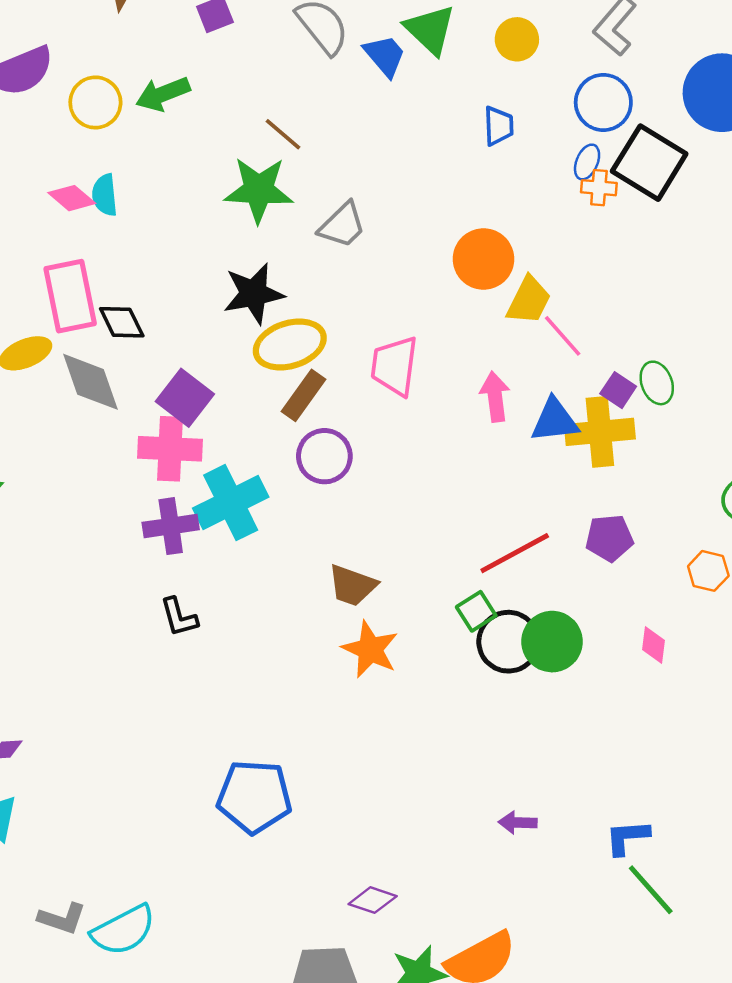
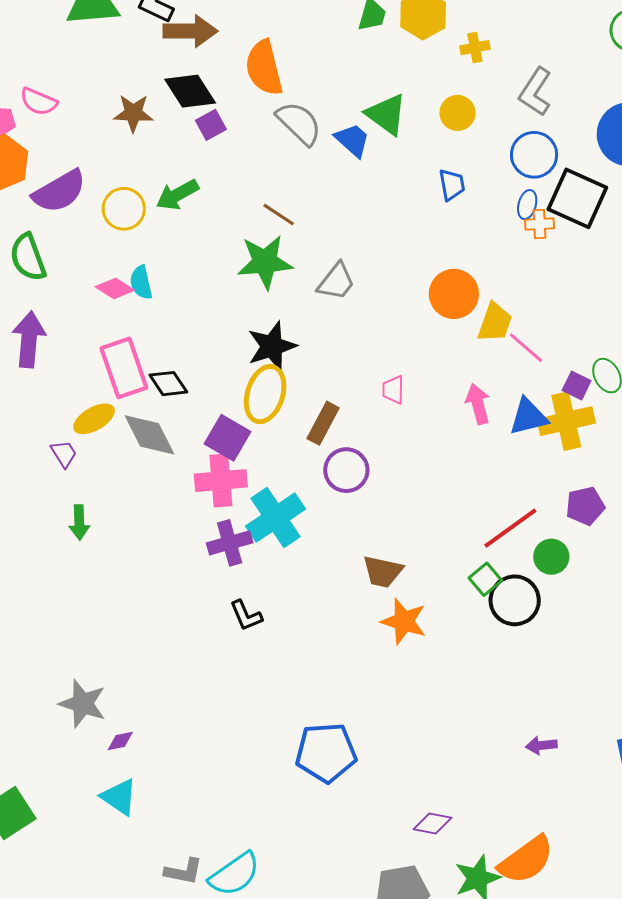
yellow ellipse: (290, 345) -> (265, 394), moved, turned -48
pink trapezoid: (394, 366) -> (393, 390), size x0.6
green circle: (552, 642) -> (551, 557), moved, size x0.7

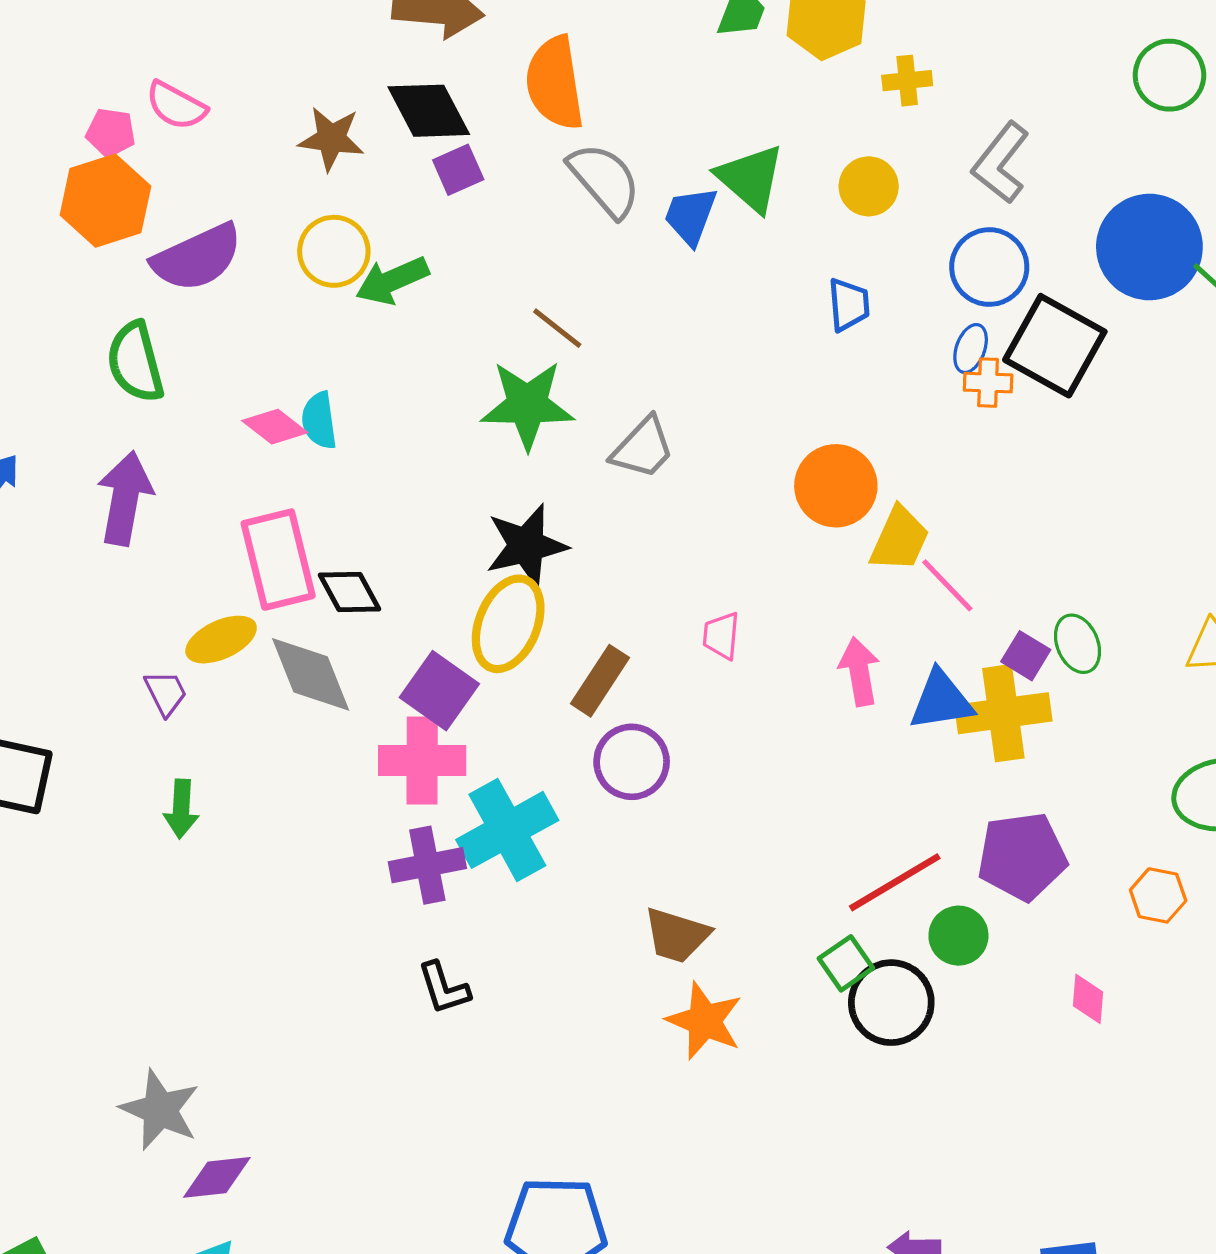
blue trapezoid: (352, 140) -> (690, 216), turned -117
yellow circle: (124, 209) -> (334, 251), moved
purple pentagon: (585, 506) -> (1022, 856), size x1.4
purple diamond: (120, 741) -> (217, 1177), size x1.5

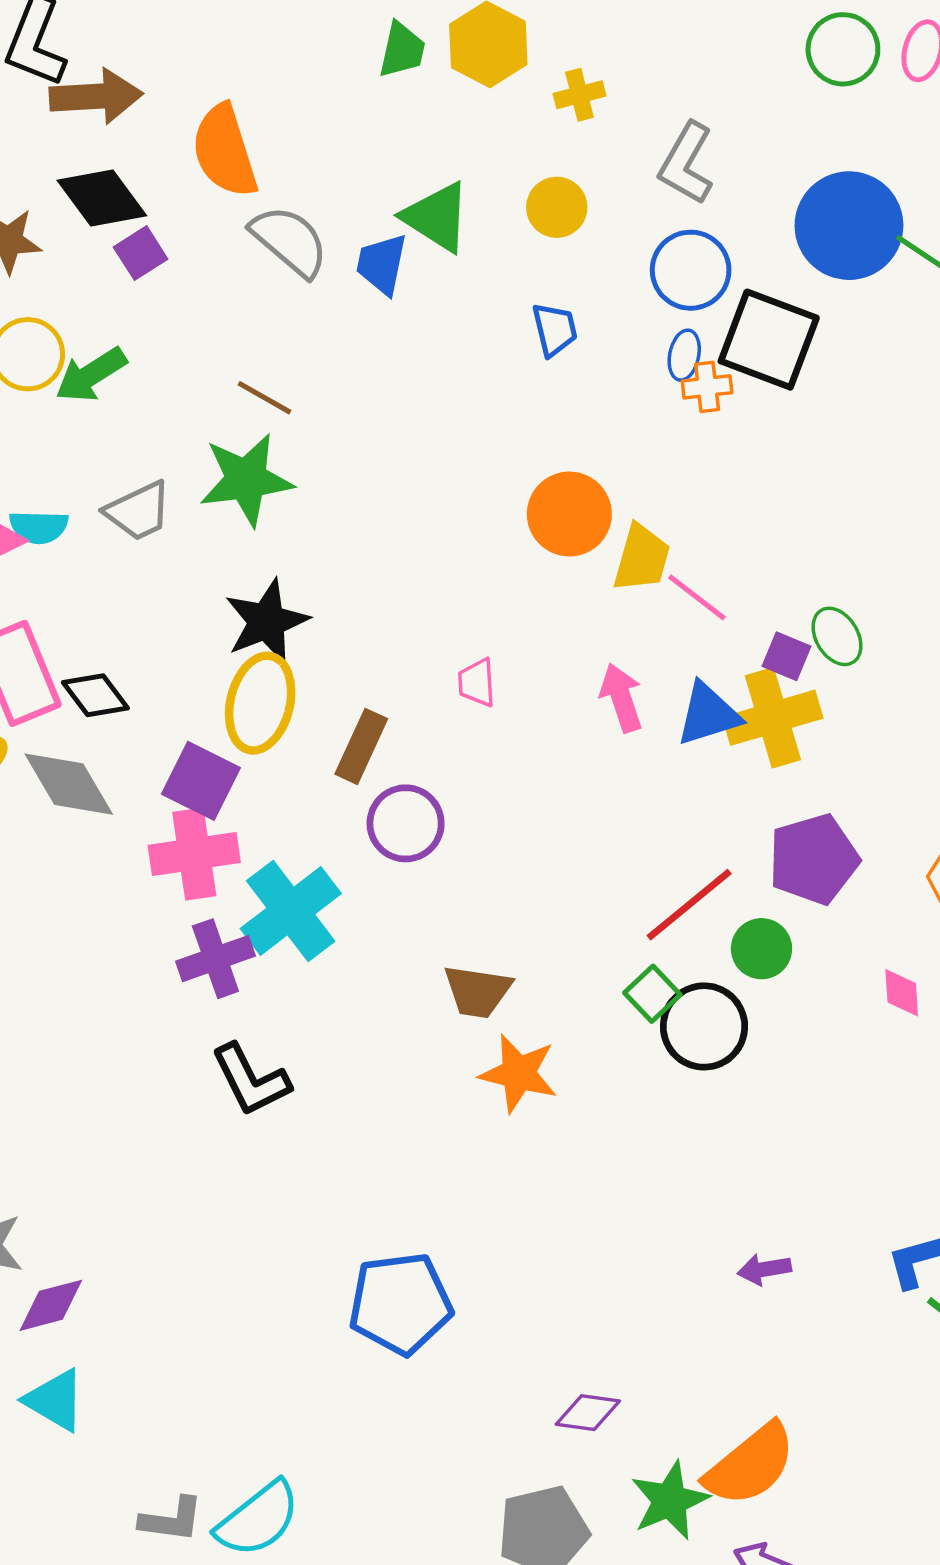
cyan semicircle: (319, 420) -> (39, 527), turned -72
gray trapezoid: (643, 448) -> (138, 511), moved, turned 30
black L-shape: (444, 988) -> (251, 1080), size x1.4

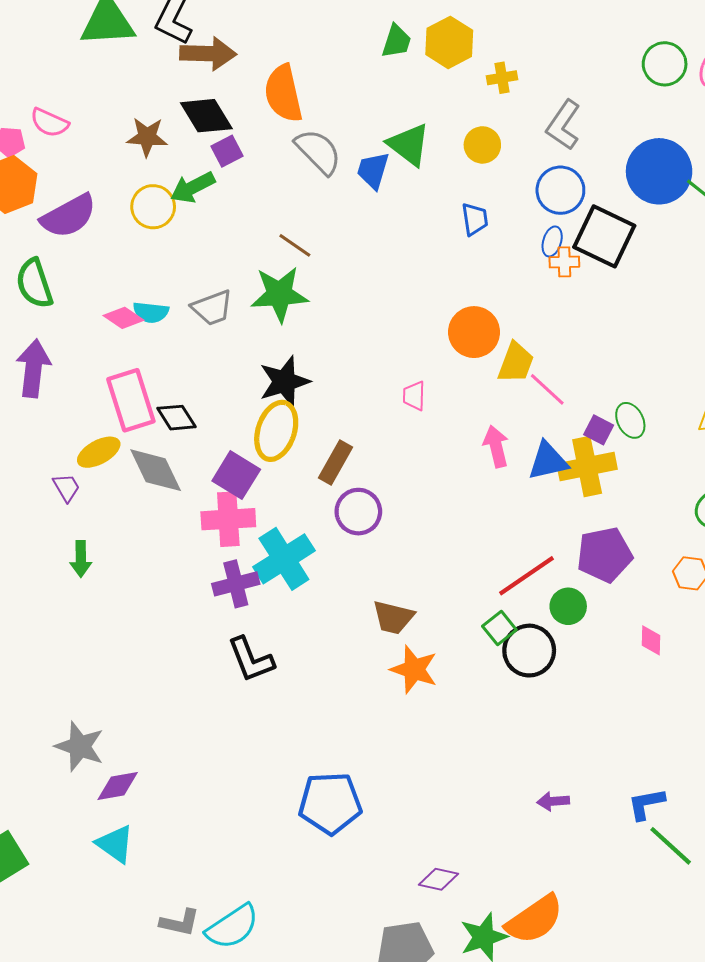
green arrow: (91, 375) -> (193, 187), moved
pink trapezoid: (477, 683) -> (414, 396), moved

